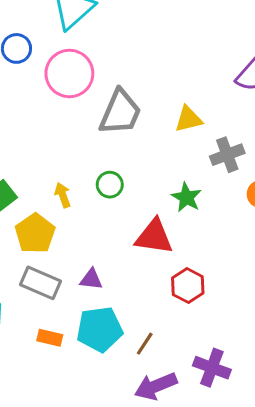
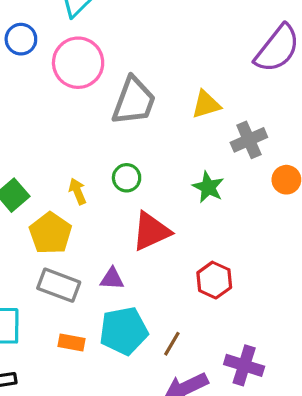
red triangle: (154, 237) -> (151, 231), moved, turned -30

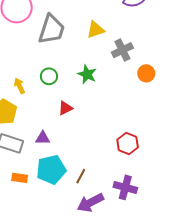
green star: (208, 187) -> (87, 74), moved
red triangle: (151, 231) -> (65, 108), size x0.6
red hexagon: (214, 280) -> (128, 144), moved

